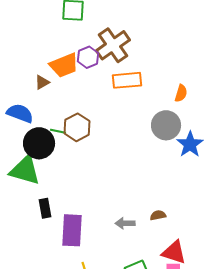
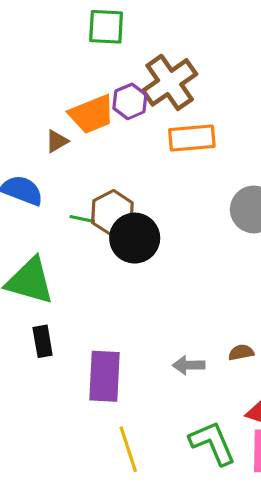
black circle: (39, 143) -> (135, 238), moved
black rectangle: (45, 208) -> (43, 341), moved

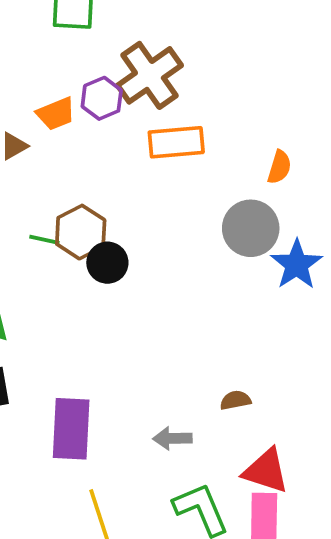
orange trapezoid: (92, 114) -> (56, 114), size x0.7
black circle: (135, 238) -> (107, 263), size x0.7
gray arrow: (189, 365) -> (172, 438), moved

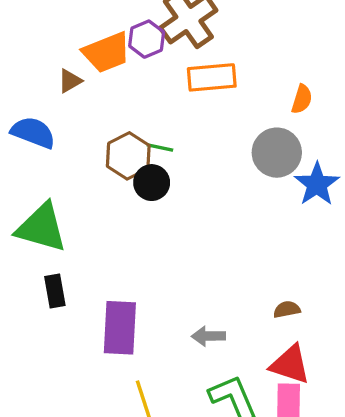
orange trapezoid: (56, 114) -> (107, 52), size x1.4
green line: (44, 240) -> (160, 148), moved
brown semicircle: (235, 400) -> (287, 309), moved

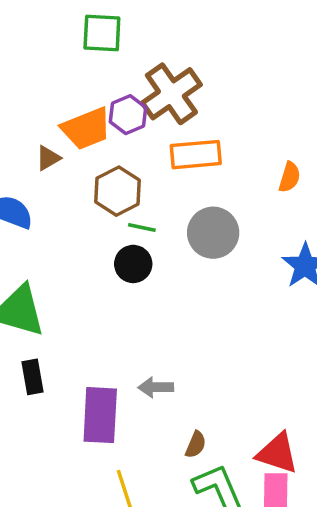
gray circle: (277, 153) -> (213, 233), moved
brown hexagon: (128, 156) -> (118, 191), moved
brown semicircle: (287, 309) -> (196, 445), moved, turned 124
gray arrow: (208, 336) -> (156, 387), moved

